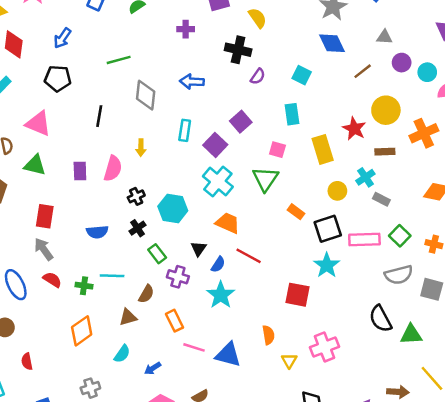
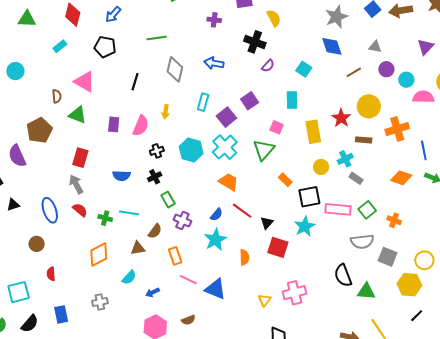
cyan hexagon: (173, 208) -> (191, 150), moved
black triangle: (199, 249) -> (267, 223), moved
orange semicircle: (268, 335) -> (244, 257), moved

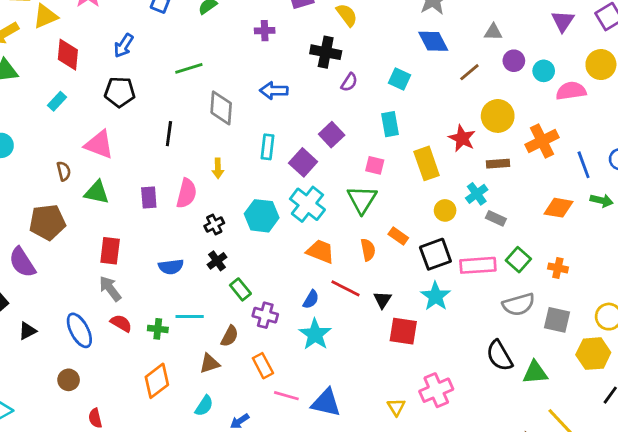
brown pentagon: (39, 130) -> (47, 222), turned 30
orange semicircle: (244, 257) -> (368, 250), moved

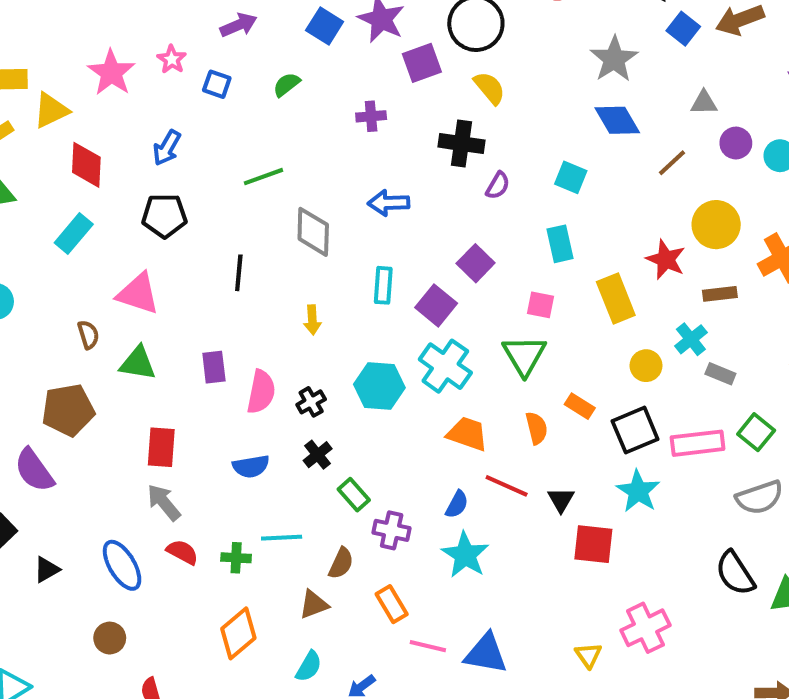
cyan rectangle: (57, 101) -> (74, 233), size x1.4
pink semicircle: (186, 193) -> (261, 392), moved

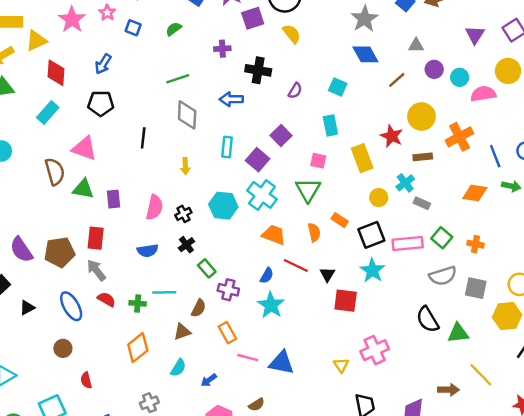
black cross: (461, 144) -> (258, 70), moved
green line: (263, 177) -> (178, 79), moved
brown semicircle: (88, 335) -> (55, 172), size x1.6
purple rectangle: (214, 367) -> (114, 199), moved
brown pentagon: (68, 410) -> (60, 252), moved

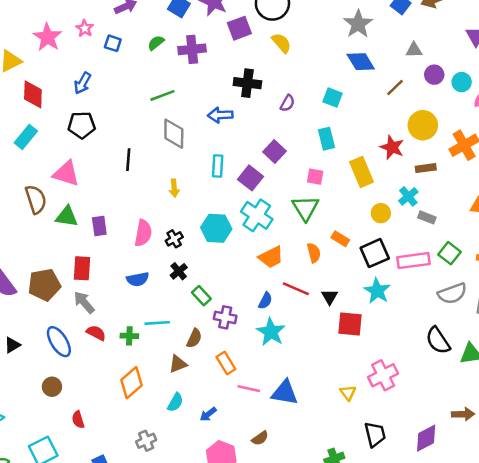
purple cross: (222, 49) -> (192, 49), moved, size x1.5
orange trapezoid: (274, 235) -> (271, 257), turned 135

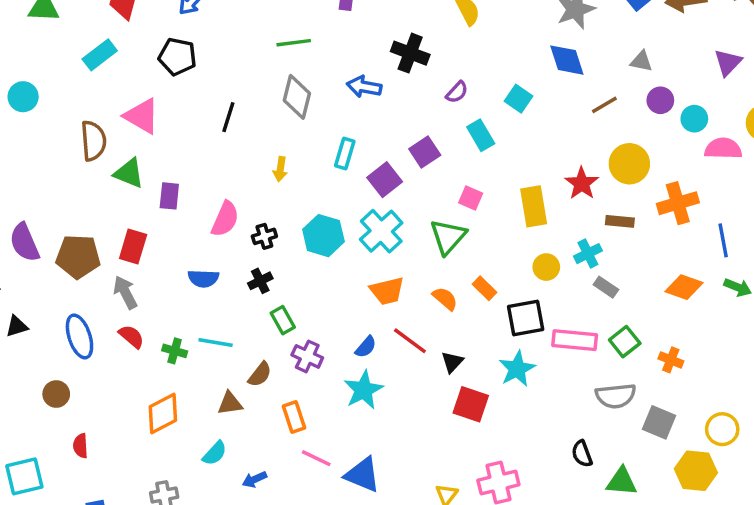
cyan rectangle: (326, 139) -> (481, 135), moved, turned -30
orange semicircle: (314, 253) -> (445, 299), turned -48
black semicircle: (438, 341) -> (582, 454), size x0.7

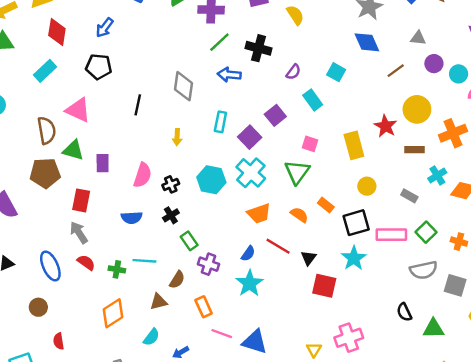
green line: (294, 43) -> (219, 42), moved, turned -30
cyan cross: (588, 254) -> (437, 175), moved
brown pentagon: (78, 257) -> (45, 173), moved

